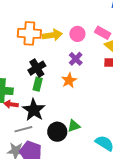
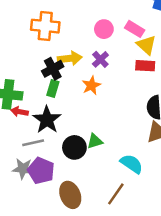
yellow arrow: (52, 35) -> (70, 58), moved

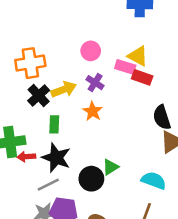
pink rectangle: (135, 29) -> (125, 67), moved
red rectangle: (145, 66) -> (142, 77), turned 30
black cross: (53, 69) -> (39, 95), moved

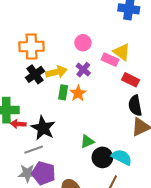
red rectangle: (142, 77) -> (131, 80), moved
green rectangle: (54, 124) -> (63, 92), moved
black circle: (91, 179) -> (102, 157), moved

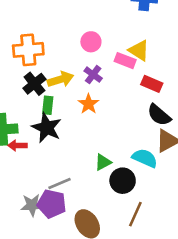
green rectangle: (63, 92) -> (48, 105), moved
black semicircle: (135, 106) -> (159, 115), turned -36
black star: (43, 128) -> (47, 128), moved
gray line: (34, 150) -> (60, 184), moved
cyan semicircle: (122, 157) -> (145, 158), moved

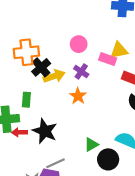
yellow triangle: (139, 50) -> (119, 50), turned -42
black cross: (34, 84) -> (41, 67), moved
green rectangle: (48, 105) -> (26, 100), moved
black star: (47, 128) -> (45, 131), moved

